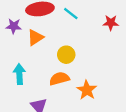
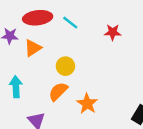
orange semicircle: (59, 79) -> (58, 92), turned -30

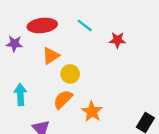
cyan line: (70, 23) -> (85, 25), moved
orange triangle: (33, 48) -> (51, 56), moved

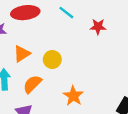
orange triangle: (51, 56) -> (22, 54), moved
orange semicircle: (63, 99) -> (32, 84), moved

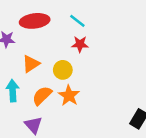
red star: (98, 27) -> (80, 44), moved
orange star: (73, 96) -> (69, 96), moved

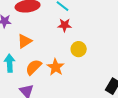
yellow circle: (63, 70) -> (79, 49), moved

